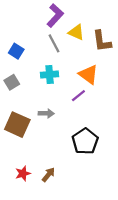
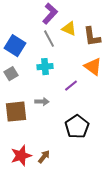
blue square: (16, 51) -> (15, 46), size x1.5
orange triangle: (88, 75) -> (93, 67), moved
brown square: (17, 125) -> (16, 112), turned -30
red star: (23, 173) -> (21, 156), size x1.5

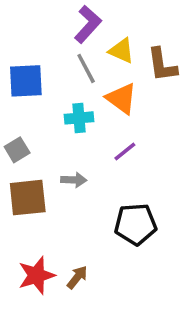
blue square: (15, 46) -> (26, 81), turned -35
orange triangle: (93, 67) -> (121, 98), moved
gray square: (11, 74) -> (17, 150), moved
black pentagon: (77, 127) -> (136, 224), turned 30

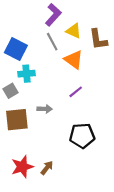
blue square: (26, 81) -> (16, 49), turned 30
cyan cross: (79, 118) -> (27, 74), moved

